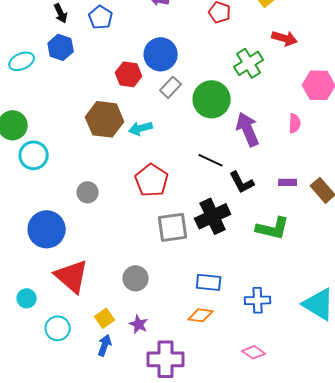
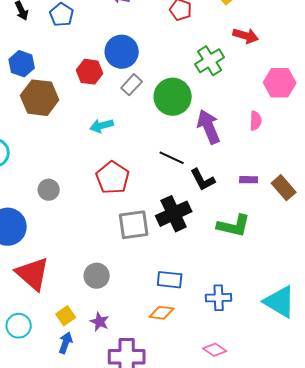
blue hexagon: (61, 47) -> (22, 64), moved
brown hexagon: (105, 119) -> (40, 98), moved

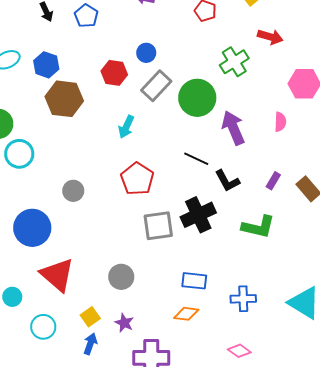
blue circle: (122, 52) -> (146, 53), size x0.6
gray rectangle: (132, 85) -> (156, 86), size x1.4
cyan arrow: (102, 126) -> (126, 127), turned -50
purple rectangle: (249, 180) -> (273, 181), turned -60

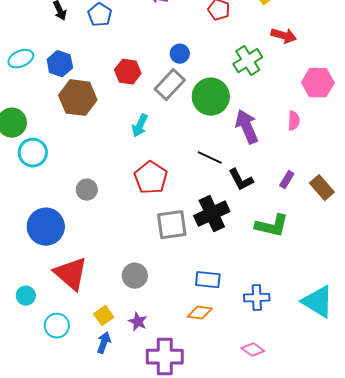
blue circle: (146, 53) -> (180, 54), moved

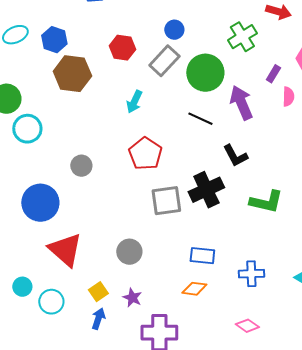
black line: (210, 158) -> (200, 119), moved
purple rectangle: (287, 180) -> (273, 74), moved
cyan circle: (26, 296) -> (22, 287), moved

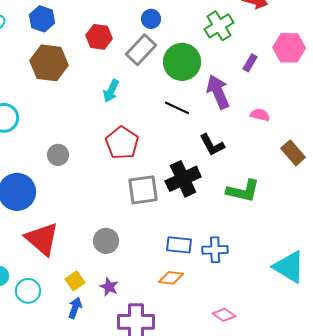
blue hexagon: (54, 40) -> (42, 19), moved
pink semicircle: (288, 97) -> (260, 115), moved, turned -78
blue cross: (251, 274) -> (215, 250), moved

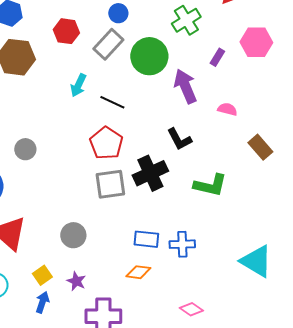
black line: (177, 108) -> (112, 102), moved
red pentagon: (122, 143) -> (106, 143), moved

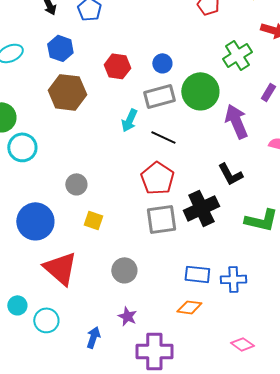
blue circle: (118, 13) -> (162, 63), moved
gray rectangle: (108, 44) -> (159, 96), moved, turned 32
yellow square: (42, 275) -> (93, 220), moved, turned -36

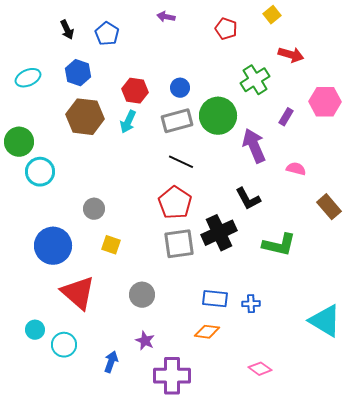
cyan arrow: (129, 120) -> (128, 122), moved
blue cross: (233, 279) -> (251, 304), size x0.7

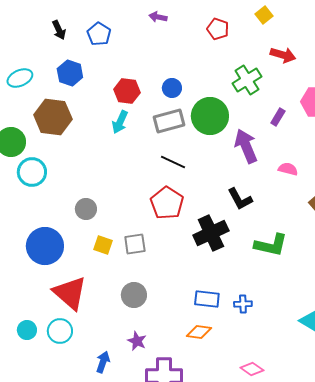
brown hexagon: (85, 117) -> (53, 117), moved
gray square: (179, 244) -> (135, 244), moved, size x0.7
cyan circle: (64, 345) -> (60, 331), moved

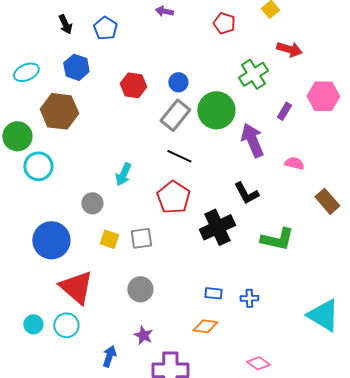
gray rectangle: (169, 121) -> (175, 115), turned -36
cyan arrow: (120, 122) -> (123, 174), moved
blue rectangle: (207, 299) -> (213, 293), size x0.7

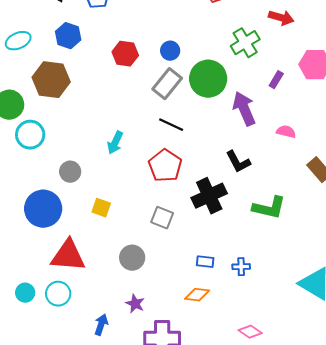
gray circle: (92, 203) -> (70, 172), moved
gray square: (141, 238) -> (162, 218), moved, turned 30
red triangle: (76, 287) -> (68, 256), turned -36

